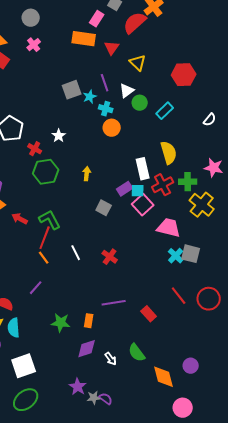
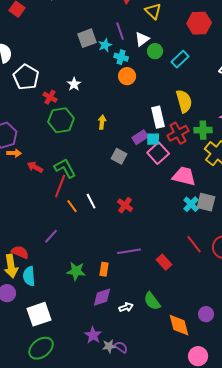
orange line: (44, 258) -> (72, 206), moved
white arrow: (111, 359) -> (126, 307), turned -72

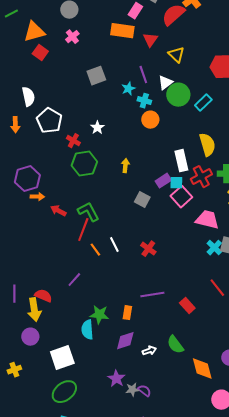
gray square: (87, 38) -> (96, 76), moved
green circle: (155, 51) -> (178, 95), size x1.5
cyan semicircle: (29, 276) -> (87, 330), moved

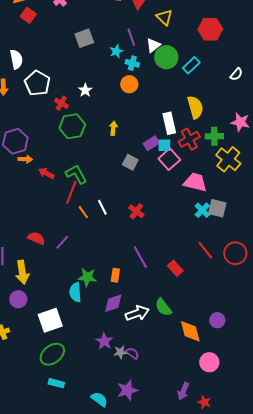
orange circle: (150, 120) -> (129, 84), moved
purple line: (152, 295) -> (140, 257), turned 70
red semicircle: (43, 296) -> (36, 238), moved
white arrow: (149, 351) -> (137, 313), size x1.6

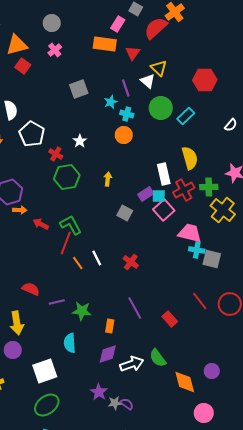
white triangle: (153, 45) -> (148, 81), moved, turned -42
cyan cross: (202, 210) -> (197, 250), moved, turned -35
purple line: (62, 242) -> (57, 302), moved, turned 35
green star: (87, 277) -> (82, 311), moved

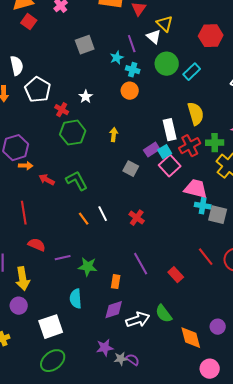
cyan square: (159, 196) -> (165, 152), turned -32
red line: (66, 243) -> (24, 213), moved, turned -30
purple star: (99, 392) -> (105, 348), turned 30

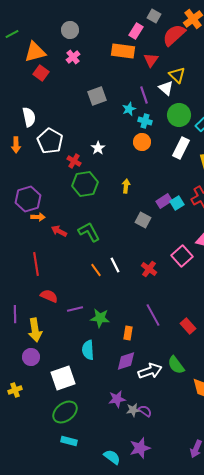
white rectangle: (170, 130) -> (181, 148), moved, turned 40
pink square: (170, 166) -> (182, 256), moved

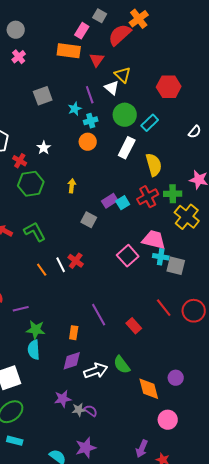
cyan cross: (145, 121) -> (91, 121), turned -32
red cross: (149, 269) -> (76, 261), moved
green star: (100, 318) -> (36, 330), moved

